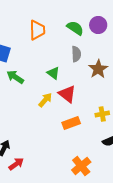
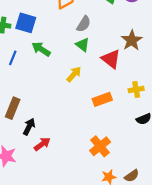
gray semicircle: (76, 54) -> (84, 24), moved, turned 35
red triangle: (67, 94) -> (111, 59), moved
orange cross: (81, 166) -> (100, 146), moved

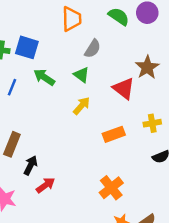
green triangle: (83, 45) -> (81, 75), moved

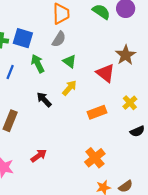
gray semicircle: (93, 49) -> (59, 39), moved
green arrow: (44, 77) -> (38, 64), turned 30
yellow cross: (152, 123) -> (130, 103), turned -32
black arrow: (31, 165) -> (44, 100), moved, turned -70

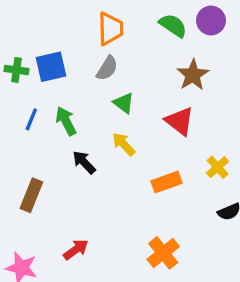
blue square: (23, 38) -> (51, 67), turned -30
brown star: (126, 55) -> (193, 75), moved
green arrow: (38, 64) -> (66, 121), moved
yellow arrow: (69, 88) -> (124, 144), turned -84

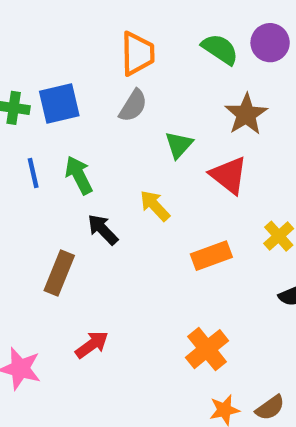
green triangle: (124, 103) -> (179, 145), moved, turned 35
blue line: (31, 119) -> (33, 173), turned -35
brown rectangle: (31, 195) -> (59, 273), moved

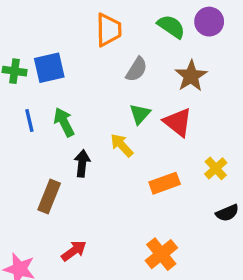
gray semicircle: (133, 106) -> (137, 69), moved
green triangle: (179, 145) -> (140, 114), moved
black arrow: (103, 230) -> (82, 163), turned 50

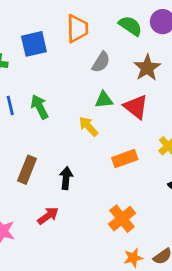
blue square: (49, 68) -> (34, 44), moved
green triangle: (140, 114) -> (104, 100), turned 42
black arrow: (82, 163) -> (66, 178), moved

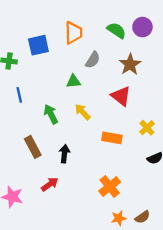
green triangle: (104, 100) -> (73, 81), moved
green arrow: (40, 107) -> (51, 114), moved
orange rectangle: (125, 159) -> (112, 138), turned 30
brown rectangle: (27, 170) -> (33, 147), turned -50

